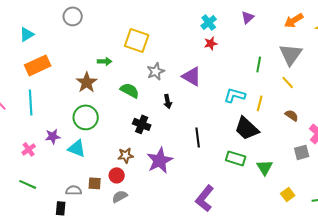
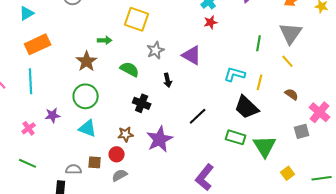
black line: (198, 137) -> (198, 116), turned 54
cyan triangle: (77, 148) -> (88, 128), moved
green triangle: (265, 167) -> (265, 146), size x1.4

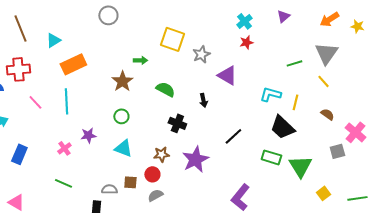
cyan triangle: (27, 13) -> (53, 40), moved
green line: (259, 43) -> (294, 63), turned 63
gray star: (156, 50) -> (201, 54), moved
green circle: (86, 96) -> (121, 116), size x0.6

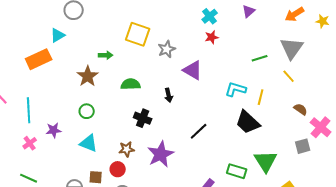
cyan triangle: (53, 40) -> (58, 35), moved
green semicircle: (165, 89) -> (131, 84), turned -30
cyan line: (66, 101) -> (29, 110), moved
brown semicircle: (327, 114) -> (301, 109), moved
green rectangle: (271, 157) -> (237, 171), moved

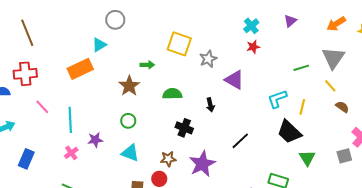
cyan L-shape: (236, 89) -> (277, 99), turned -35
brown semicircle: (301, 109) -> (342, 107), moved
green triangle: (266, 161) -> (307, 158), moved, size x0.7

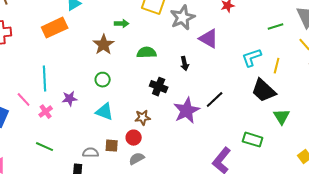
gray star: (208, 59) -> (183, 18), size x1.4
pink line: (42, 107) -> (24, 100), moved
purple star: (202, 164) -> (187, 111), moved

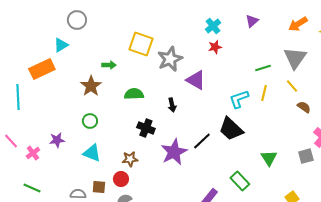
yellow line: (277, 66) -> (264, 93), moved
cyan line: (45, 79) -> (18, 97), moved
black trapezoid: (264, 91) -> (231, 129), moved
green rectangle: (253, 140) -> (240, 181), turned 30

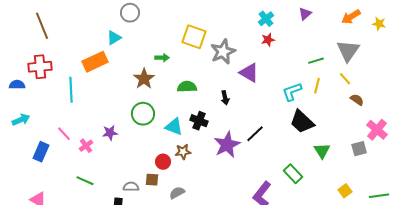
green circle: (90, 121) -> (143, 114), size x1.5
black trapezoid: (231, 129) -> (302, 122), moved
cyan triangle: (92, 153) -> (174, 127), moved
red circle: (121, 179) -> (163, 162), moved

